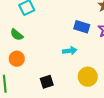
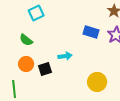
cyan arrow: (70, 51) -> (65, 56), moved
black square: (47, 82) -> (45, 69), moved

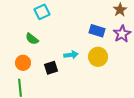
orange circle: (26, 64) -> (23, 63), moved
yellow circle: (97, 82) -> (98, 57), moved

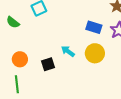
green semicircle: (32, 39) -> (13, 22), moved
cyan arrow: (71, 55) -> (68, 51), turned -136

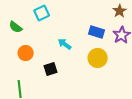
cyan arrow: (68, 51) -> (65, 44), moved
orange circle: (20, 59) -> (26, 53), moved

